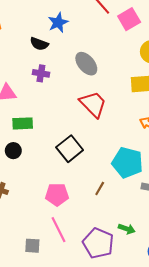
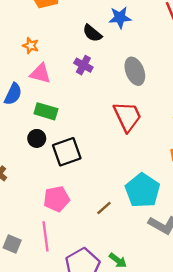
black square: (70, 149) -> (67, 152), moved
black circle: (13, 151) -> (37, 138), moved
pink pentagon: (57, 195) -> (56, 199), turned -30

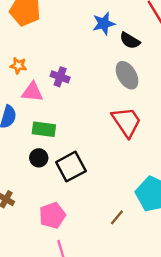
black semicircle: (92, 33) -> (130, 41), moved
purple cross: (83, 65) -> (60, 77), moved
pink pentagon: (56, 199) -> (52, 215), moved

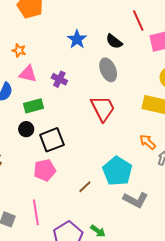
blue star: (104, 24) -> (77, 39), moved, turned -30
purple cross: (60, 77) -> (59, 79), moved
green rectangle: (44, 129) -> (33, 106), turned -30
pink pentagon: (52, 215) -> (45, 170), moved

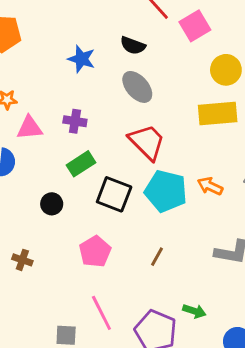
green rectangle: (33, 106) -> (81, 164), moved
black square: (52, 140) -> (114, 194), moved, turned -30
orange arrow: (148, 142) -> (210, 186), moved
cyan pentagon: (117, 171) -> (166, 191), moved

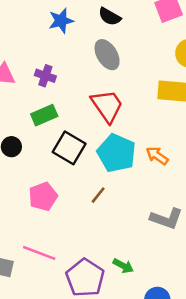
blue star: (81, 59) -> (61, 21), turned 30
brown line: (157, 257) -> (98, 195), moved
pink line: (101, 313) -> (39, 253), turned -52

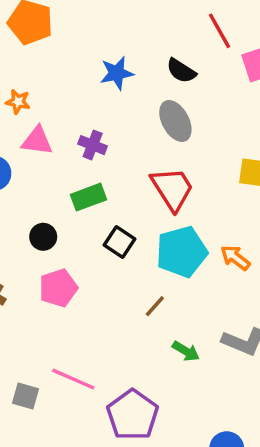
black square: (69, 148) -> (120, 242), size x0.7
cyan pentagon: (116, 153) -> (182, 252), turned 30
pink pentagon: (43, 196) -> (58, 288), moved
green arrow: (123, 266) -> (186, 351), moved

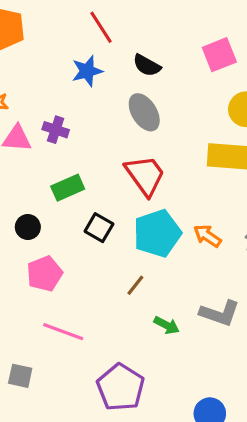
red line: (220, 31) -> (101, 27), moved
purple cross: (93, 145) -> (56, 130), moved
pink line: (73, 379) -> (63, 332), moved

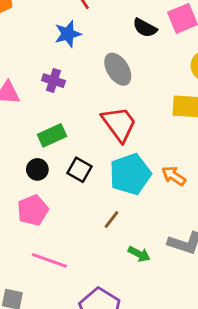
black semicircle: (147, 65) -> (145, 28), moved
purple cross: (56, 130) -> (53, 81), moved
black circle: (28, 227) -> (37, 169), moved

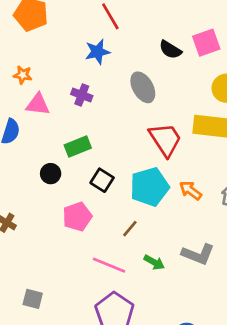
red trapezoid: (119, 124) -> (165, 140), moved
black circle: (37, 169) -> (51, 174), moved
pink pentagon: (33, 210) -> (77, 217), moved
pink line: (49, 260) -> (109, 265), moved

